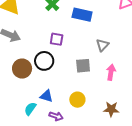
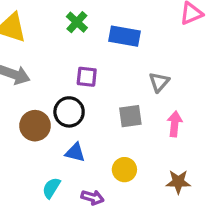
blue triangle: (46, 96) -> (75, 153), moved

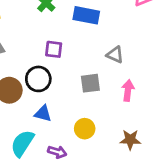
gray triangle: (159, 82) -> (115, 55), turned -48
cyan semicircle: (51, 188) -> (22, 143), size x1.5

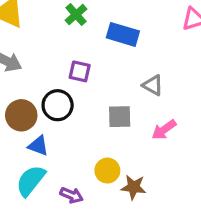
pink arrow: (128, 90) -> (164, 130), turned -138
blue triangle: (43, 114) -> (38, 146), moved
brown star: (130, 140) -> (134, 187), moved

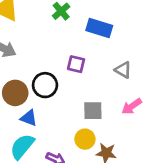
purple square: (80, 71) -> (76, 64), moved
gray square: (120, 117) -> (93, 111), moved

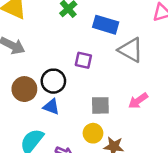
gray triangle: (123, 70) -> (131, 50), moved, size x1.5
blue triangle: (29, 118) -> (51, 107), moved

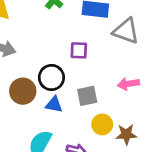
pink arrow: (138, 101) -> (128, 84), moved, turned 36
gray square: (100, 105) -> (87, 96), moved

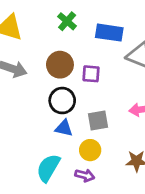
brown circle: (23, 91) -> (60, 65), moved
yellow circle: (102, 124) -> (90, 150), moved

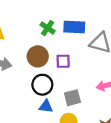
green cross: (67, 21) -> (48, 28), moved

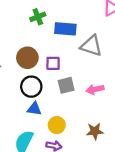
green cross: (48, 28) -> (38, 17), moved, turned 32
gray square: (72, 98) -> (66, 85), moved

